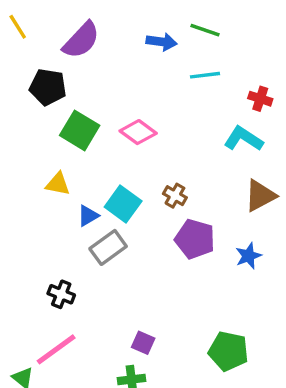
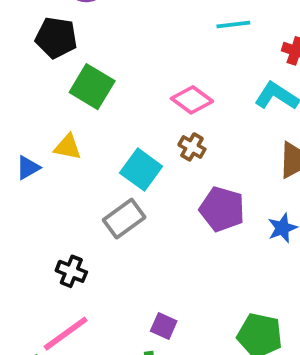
pink diamond: (138, 132) -> (192, 100), moved
brown cross: (175, 196) -> (192, 147), moved
blue triangle: (88, 216) -> (28, 168), moved

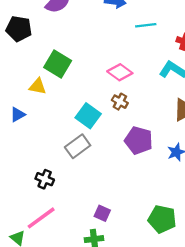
black pentagon: (56, 38) -> (19, 29), moved
yellow triangle: (68, 147) -> (38, 86), moved

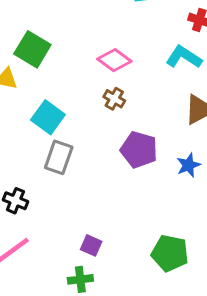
cyan square: (88, 116) -> (48, 117), moved
gray rectangle: (78, 146) -> (59, 157), turned -35

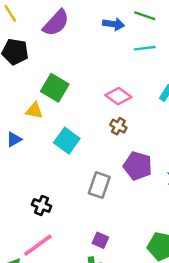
gray rectangle: (59, 157) -> (99, 185), moved

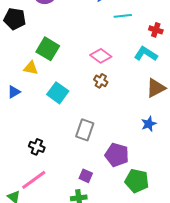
purple pentagon: (138, 166) -> (117, 155), moved

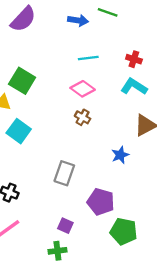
cyan line: (123, 16) -> (88, 58), moved
red cross: (156, 30) -> (134, 59), moved
cyan square: (58, 93) -> (19, 131), moved
blue star: (149, 124) -> (120, 155), moved

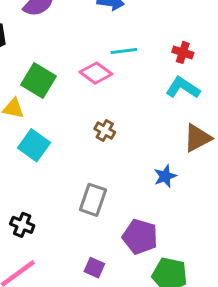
pink diamond: (83, 89) -> (96, 73), moved
brown cross: (83, 117) -> (105, 131), moved

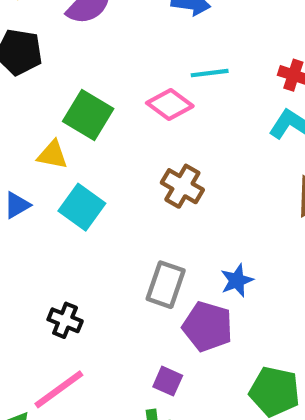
brown cross: (105, 131) -> (182, 186), size x1.4
blue star: (165, 176) -> (237, 280), moved
purple pentagon: (140, 237) -> (208, 327), moved

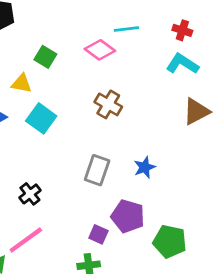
green square: (88, 115) -> (45, 57), size x0.7
black cross: (65, 320) -> (30, 194), turned 30
purple pentagon: (208, 327) -> (128, 216), moved

